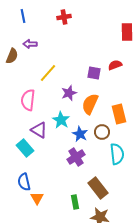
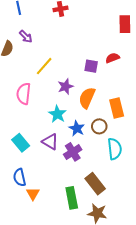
purple arrow: (30, 44) -> (26, 36), turned -136
purple triangle: (39, 130) -> (50, 142), moved
green rectangle: (75, 202) -> (72, 198), size x1.5

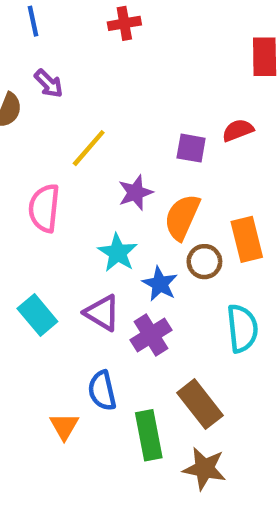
brown circle: (99, 126) -> (204, 262), moved
blue semicircle: (20, 177) -> (102, 391), moved

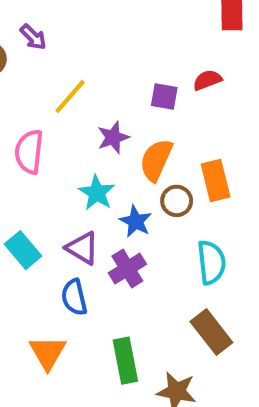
blue semicircle: (102, 391) -> (74, 297), moved
brown rectangle: (200, 404) -> (211, 332), moved
orange triangle: (64, 426) -> (48, 353), size x1.4

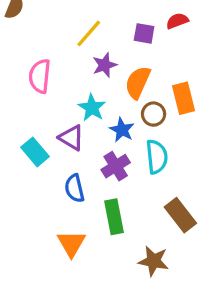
yellow line: (70, 96) -> (89, 33), moved
purple triangle: (82, 248) -> (71, 138), moved
cyan semicircle: (211, 262) -> (157, 157), moved
orange triangle: (48, 353) -> (71, 244), moved
green rectangle: (125, 361) -> (114, 217), moved

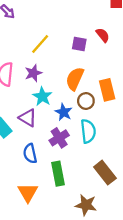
red semicircle: (177, 21) -> (103, 35), turned 72
purple star: (105, 65) -> (33, 73), moved

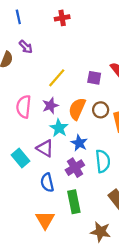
orange semicircle: (75, 79) -> (77, 109), moved
brown circle: (86, 101) -> (101, 110), moved

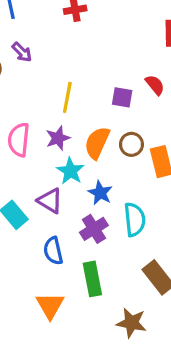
yellow line: (57, 78) -> (67, 97), turned -30

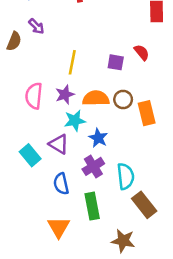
orange semicircle: (97, 143) -> (96, 98), turned 65
cyan star: (70, 171) -> (75, 121), turned 30
cyan semicircle: (135, 219) -> (126, 176), moved

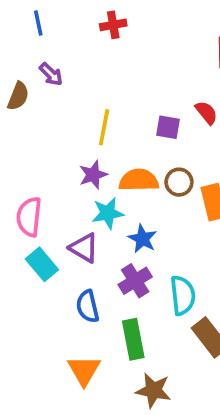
pink semicircle: (34, 96) -> (29, 217), moved
brown star: (123, 241) -> (153, 390), moved

